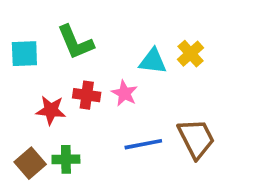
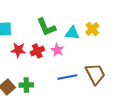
green L-shape: (75, 42) -> (46, 27), moved
red cross: (87, 95) -> (37, 51), turned -32
red star: (51, 110) -> (18, 50), moved

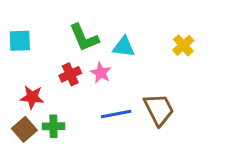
yellow cross: (92, 29) -> (183, 45), moved
red star: (18, 50) -> (32, 97), moved

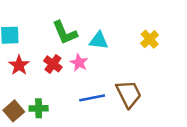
red cross: (70, 74) -> (53, 64), turned -30
red star: (32, 97) -> (19, 65), moved, turned 30

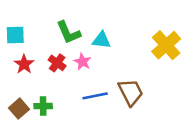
yellow cross: (150, 39) -> (166, 45), moved, size x1.6

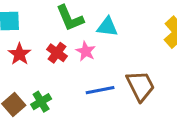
green cross: (43, 106) -> (41, 102), turned -30

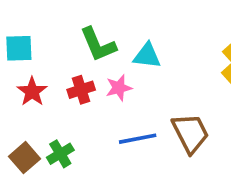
pink star: (86, 51) -> (119, 88), turned 30
red cross: (57, 53) -> (81, 90), turned 36

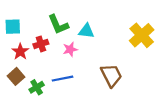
red cross: (81, 90) -> (41, 44), moved
blue line: (138, 139) -> (63, 79), moved
brown square: (25, 158) -> (16, 76), moved

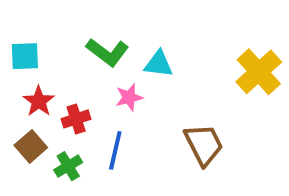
green L-shape: (58, 24) -> (107, 52), turned -30
red cross: (41, 44) -> (76, 119), moved
blue line: (63, 79) -> (115, 150), turned -66

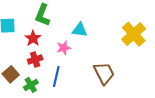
green L-shape: (107, 52) -> (42, 15), moved, turned 75
red star: (39, 101) -> (33, 38), moved

